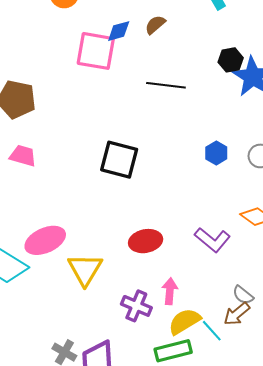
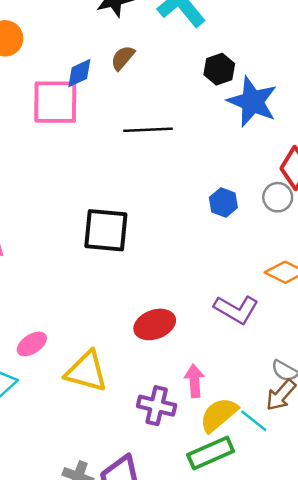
black hexagon: (231, 60) -> (219, 69), moved
pink ellipse: (45, 240) -> (32, 344), size x0.6
yellow triangle: (85, 269) -> (86, 372), turned -36

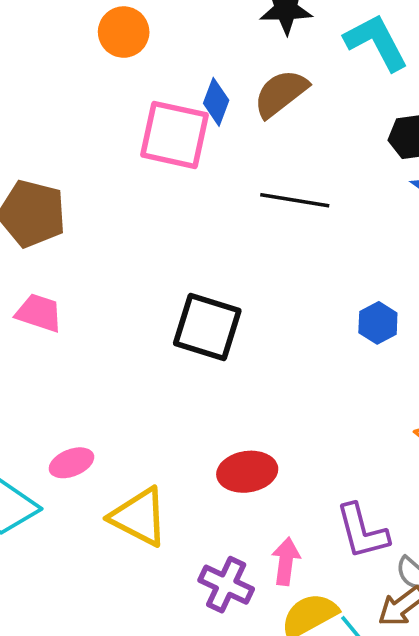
brown semicircle: (123, 58) -> (281, 93), size x1.5
blue diamond: (79, 73) -> (216, 102), turned -56
purple L-shape: (236, 309) -> (362, 531), moved, turned 33

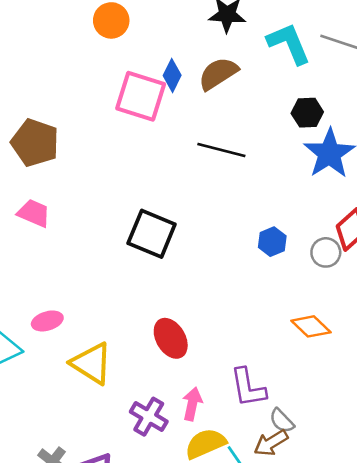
red ellipse: (247, 472) -> (171, 338), turned 63

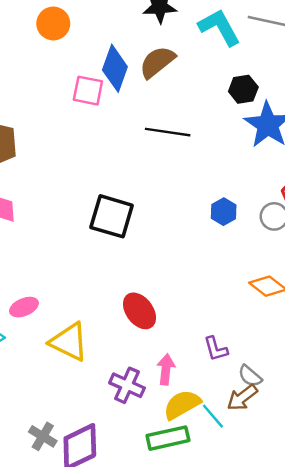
blue diamond: (172, 75) -> (115, 68), size x1.5
pink square: (141, 96) -> (88, 91), size x0.7
purple L-shape: (248, 388) -> (216, 349), size x0.7

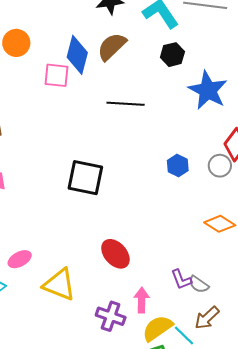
orange circle: (53, 24) -> (16, 43), moved
black hexagon: (243, 89) -> (172, 55), moved
gray semicircle: (250, 376) -> (199, 284), moved

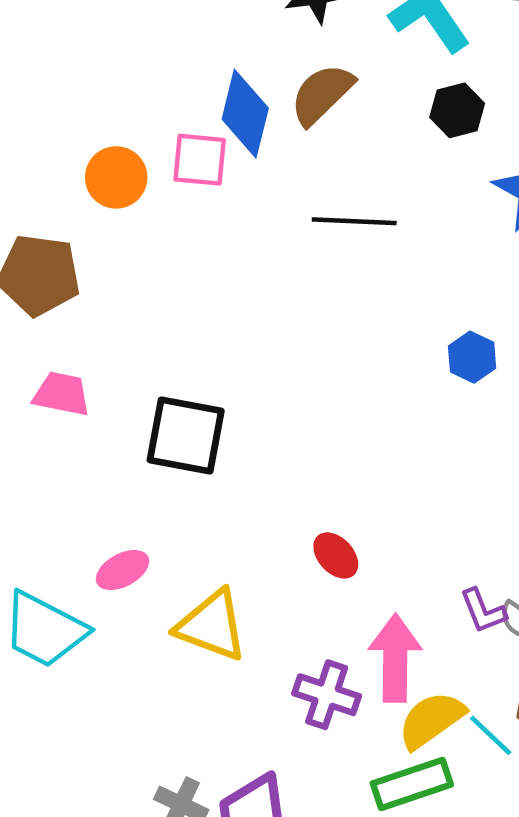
orange circle: (16, 43) -> (116, 177), moved
black square: (85, 178) -> (186, 436), moved
red ellipse: (115, 254) -> (336, 555), size x0.7
pink arrow: (142, 300) -> (395, 658), size x1.5

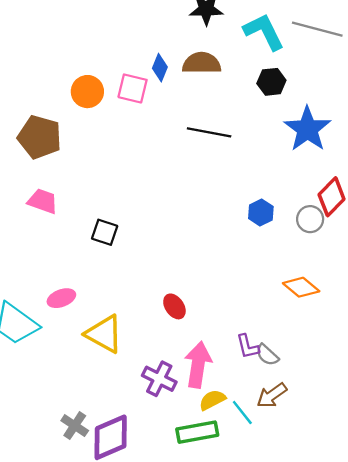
brown semicircle: (322, 94) -> (202, 63), turned 36
blue diamond: (245, 114) -> (160, 68), size x0.6
black square: (186, 436) -> (105, 232), size x0.6
yellow semicircle: (431, 720) -> (212, 400), size x0.7

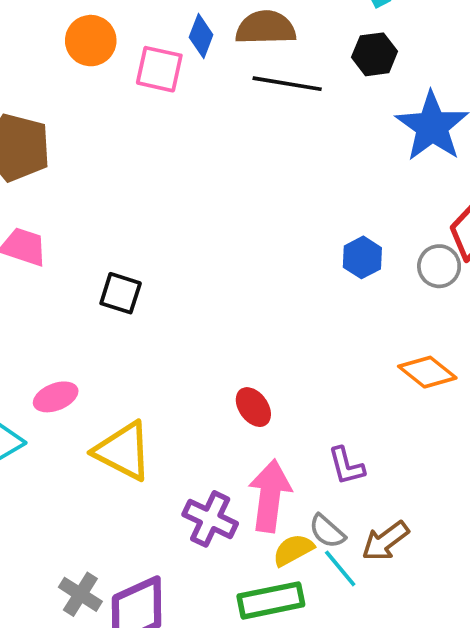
orange circle: (87, 92) -> (91, 41), moved
black line: (209, 132) -> (287, 84), moved
red ellipse: (174, 306) -> (253, 407), moved
gray semicircle: (267, 355) -> (327, 531), moved

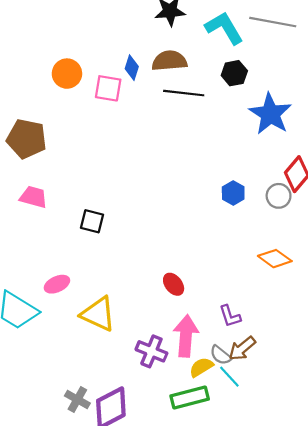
brown arrow: (385, 541) -> (242, 348), moved

